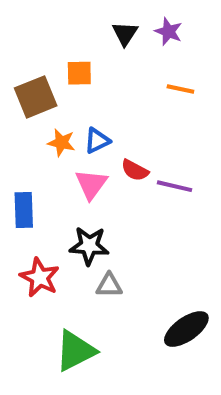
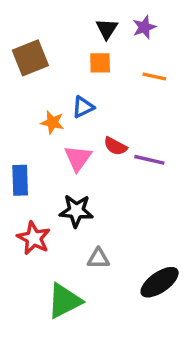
purple star: (169, 31) -> (144, 27), turned 30
orange square: (79, 73) -> (100, 63), moved
brown square: (36, 97) -> (30, 58), moved
blue triangle: (97, 141) -> (83, 107), moved
gray triangle: (109, 285) -> (98, 258), moved

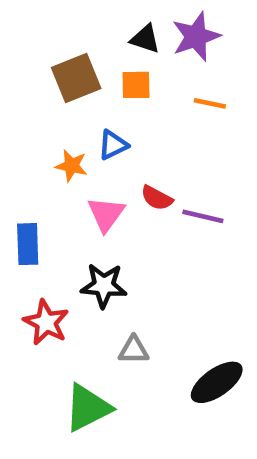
purple star: (144, 27) -> (196, 37), size x1.5
black triangle: (107, 29) -> (145, 39), turned -45
brown square: (30, 58) -> (76, 78), moved

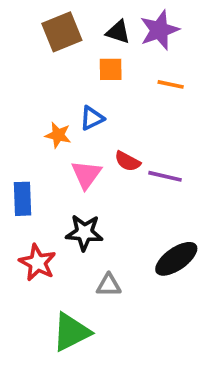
brown square: (76, 78) -> (62, 32), moved
black ellipse: (217, 382) -> (176, 259), moved

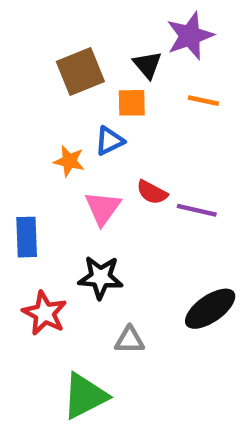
brown square: (62, 32) -> (80, 72), moved
black triangle: (118, 32) -> (147, 65), moved, turned 32
orange square: (111, 69) -> (132, 103), moved

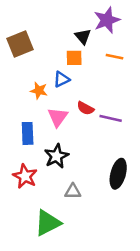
brown square: (80, 72) -> (20, 44), moved
blue rectangle: (27, 237) -> (28, 133), moved
black star: (100, 277) -> (56, 156), turned -30
black ellipse: (210, 309) -> (118, 174), turned -40

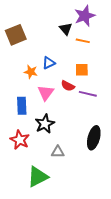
orange line: (114, 57) -> (83, 41), moved
orange square: (74, 58) -> (82, 70), moved

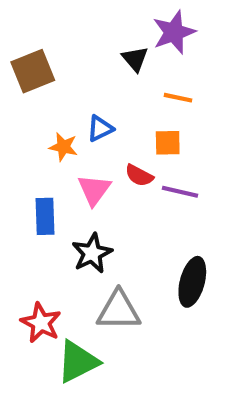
orange line: (83, 41) -> (178, 98), moved
red star: (20, 140) -> (41, 323), moved
gray triangle: (58, 152) -> (119, 311), size x1.6

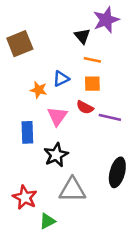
orange line: (178, 98) -> (92, 60), moved
orange square: (168, 143) -> (92, 84), moved
green triangle: (78, 362) -> (47, 221), size x0.6

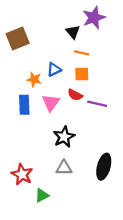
blue rectangle: (27, 132) -> (24, 105), moved
black star: (56, 155) -> (64, 137), moved
black ellipse: (117, 172) -> (104, 167), moved
gray triangle: (72, 190) -> (64, 168), size x0.7

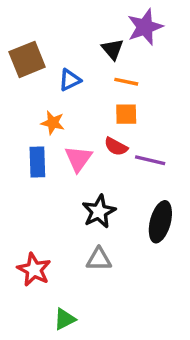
blue triangle: (54, 69) -> (70, 80), moved
black ellipse: (104, 167) -> (160, 222), moved
green triangle: (42, 195) -> (65, 319), moved

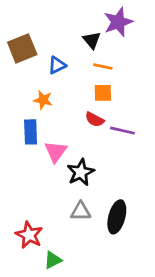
pink triangle: (78, 159) -> (56, 151), moved
black ellipse: (160, 222) -> (117, 217), moved
red star: (34, 270) -> (29, 235), moved

